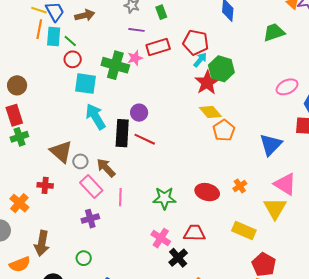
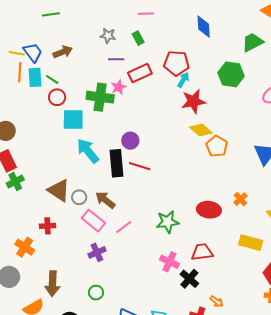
green hexagon: (221, 69) -> (231, 74), moved
red star: (207, 83) -> (193, 101), turned 30
pink line: (120, 197) -> (124, 227), turned 60

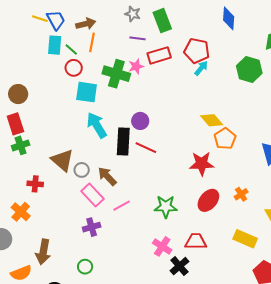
green rectangle: (138, 38) -> (162, 21), size x1.6
orange line: (20, 72) -> (92, 42), moved
red star: (193, 101) -> (202, 164), moved
red ellipse: (209, 210) -> (208, 200), turned -65
red cross: (48, 226) -> (35, 184), moved

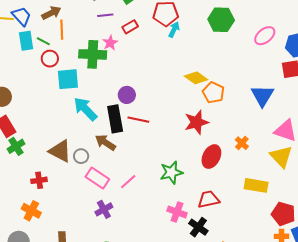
red rectangle: (159, 55) -> (130, 27), size x0.7
brown arrow: (107, 176) -> (105, 142), moved

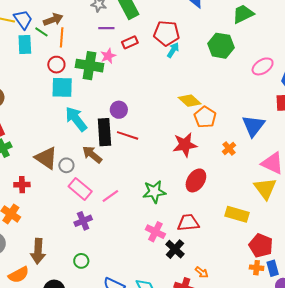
green line: (43, 41) -> (41, 32), moved
red circle: (50, 59) -> (56, 65), moved
orange cross: (242, 143) -> (229, 148), moved

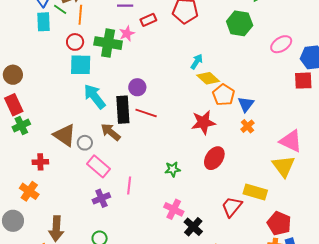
cyan arrow: (173, 50) -> (197, 62), moved
blue triangle: (253, 126) -> (246, 104), moved, size x0.7
green star: (154, 192) -> (173, 169), size x0.7
pink line: (110, 196) -> (129, 186), moved, turned -48
red trapezoid: (188, 223) -> (232, 207), moved, turned -45

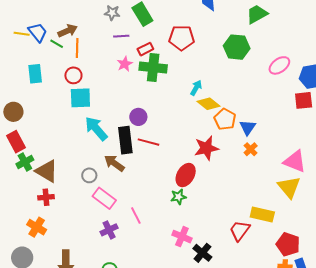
cyan rectangle: (43, 22) -> (35, 74), moved
green cross: (108, 43) -> (153, 67), moved
brown triangle: (65, 135) -> (47, 171), moved
red ellipse: (214, 158) -> (186, 175), moved
pink line: (129, 186) -> (136, 215), turned -30

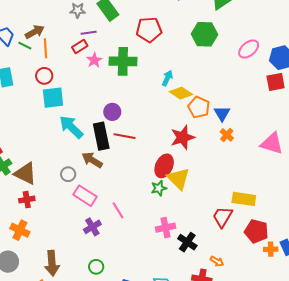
red rectangle: (145, 49) -> (80, 46), moved
yellow triangle: (289, 187) -> (178, 179), moved
pink cross: (182, 237) -> (166, 228), turned -30
red pentagon: (288, 244) -> (256, 231), moved

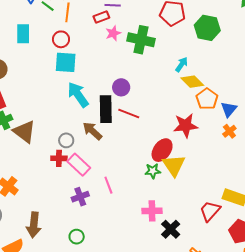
green hexagon: (205, 34) -> (207, 28), moved
red cross: (27, 200) -> (59, 158), moved

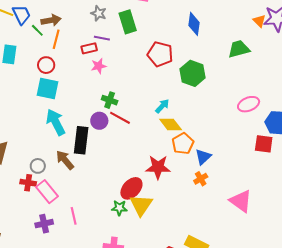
green cross: (141, 40) -> (110, 100), moved, size x0.6
red line: (129, 113) -> (120, 118), moved

